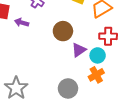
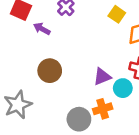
brown circle: (63, 31) -> (50, 71), moved
orange cross: (96, 75) -> (103, 109), moved

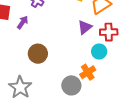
purple arrow: (42, 29) -> (23, 22), turned 112
purple triangle: (102, 77) -> (85, 27), moved

